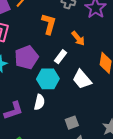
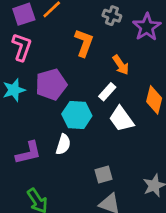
white rectangle: (60, 57) -> (107, 92), moved

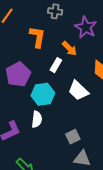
purple star: (147, 27) -> (86, 27), moved
white rectangle: (107, 92) -> (56, 65), moved

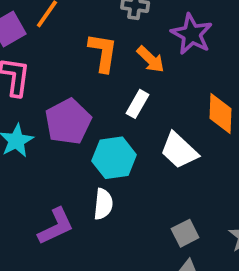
orange arrow: (70, 48) -> (151, 59), moved
gray square: (73, 137) -> (185, 233), moved

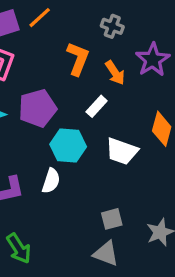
white trapezoid: (179, 151) -> (122, 151), turned -36

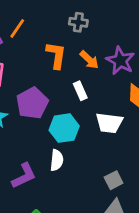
purple star: (153, 60) -> (120, 61), moved
white rectangle: (97, 106) -> (80, 91), turned -54

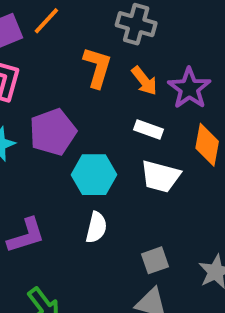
gray cross: (78, 22) -> (136, 24), size x1.4
white rectangle: (80, 91) -> (148, 130), moved, turned -54
white semicircle: (57, 160) -> (96, 227), moved

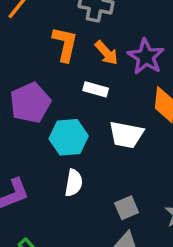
white rectangle: (148, 130) -> (96, 89), moved

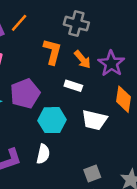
white semicircle: (74, 183) -> (43, 154), moved

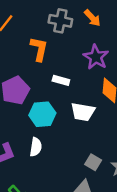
orange arrow: (82, 59) -> (92, 18), moved
gray square: (92, 174) -> (93, 162), moved, turned -35

